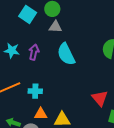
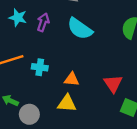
cyan semicircle: (66, 54) -> (80, 29), turned -35
orange triangle: (41, 114) -> (72, 79), moved

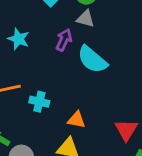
purple arrow: (43, 22) -> (64, 40), moved

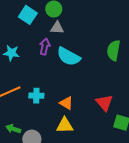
orange triangle: (77, 120) -> (66, 103), turned 32

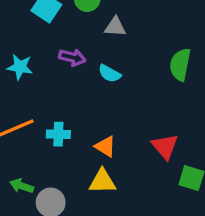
gray triangle: (57, 28) -> (115, 27), moved
purple arrow: (45, 47) -> (72, 57), turned 91
cyan semicircle: (69, 57) -> (110, 73), size x0.6

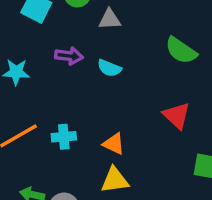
green semicircle: (180, 65) -> (181, 50), turned -60
red triangle: (165, 146) -> (177, 116), moved

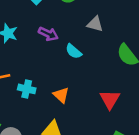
gray triangle: (110, 19) -> (95, 24), moved
orange triangle: (114, 144) -> (61, 95), moved

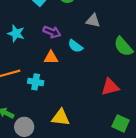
orange triangle: (61, 95) -> (51, 57), moved, turned -40
red triangle: (110, 99) -> (110, 87), turned 48

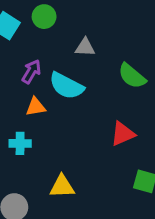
purple arrow: (52, 32) -> (31, 72), turned -72
cyan semicircle: (75, 46) -> (66, 86), size x1.6

